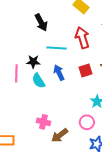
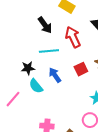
black arrow: (41, 22) -> (45, 25), moved
pink line: (16, 73) -> (13, 99), moved, turned 48

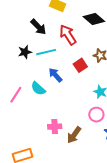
black star: (28, 68) -> (25, 52), moved
pink line: (13, 99) -> (16, 95), moved

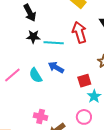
black arrow: (38, 27) -> (30, 13), moved
red square: (80, 65) -> (84, 81), moved
blue arrow: (55, 75) -> (56, 67), turned -35

